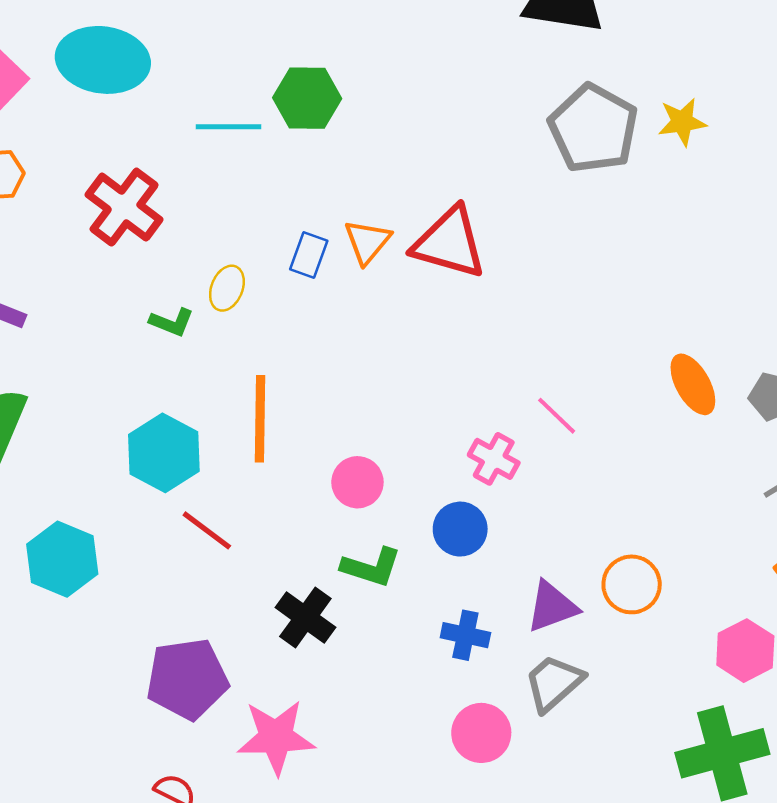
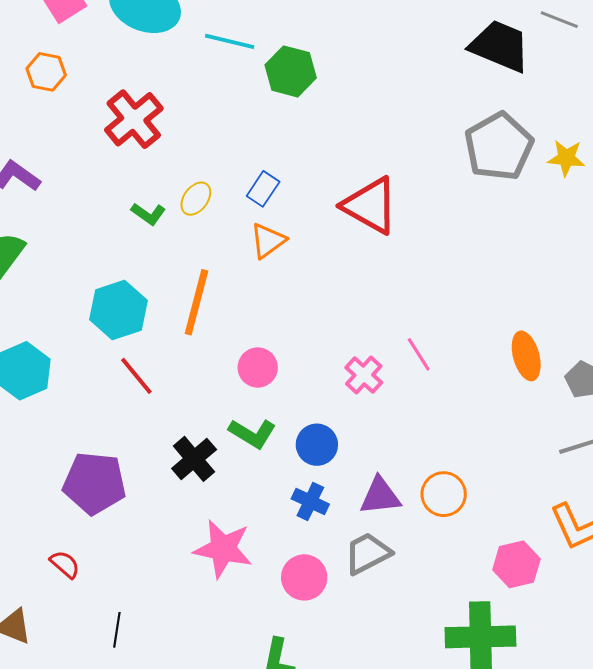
cyan line: (229, 127) -> (230, 41), moved
orange triangle: (367, 242) -> (268, 241), moved
blue circle: (460, 529) -> (317, 445), moved
pink star: (276, 737) -> (223, 549), moved

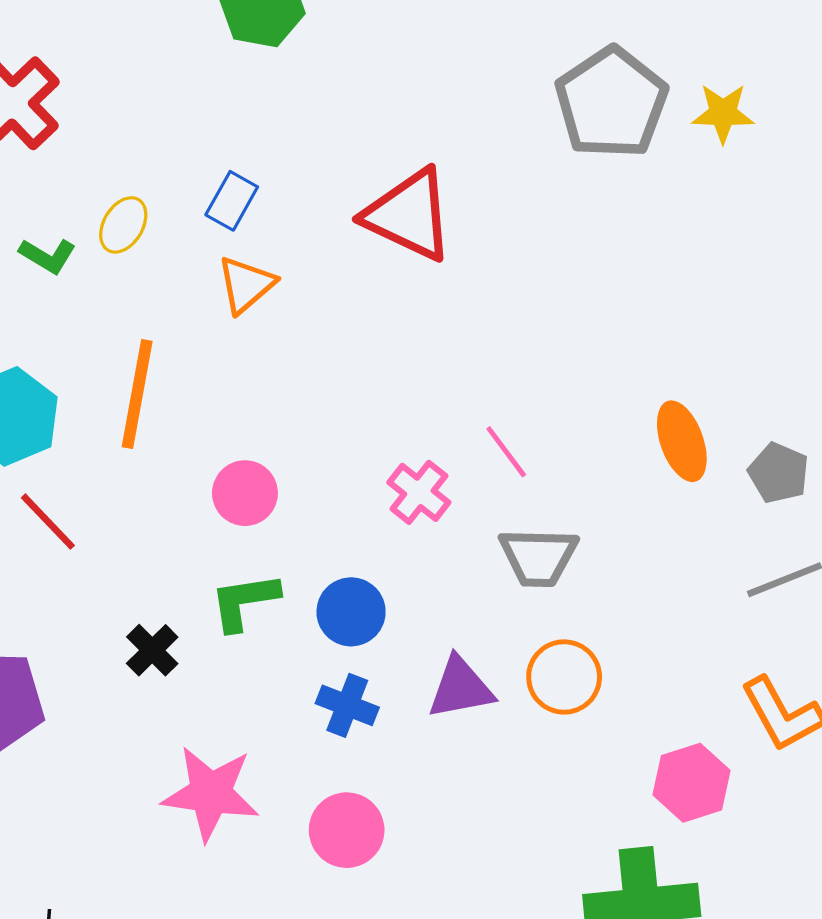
green L-shape: (252, 433) -> (244, 601), turned 144
black cross: (194, 459) -> (152, 650), size x0.7
gray trapezoid: (367, 553) -> (538, 557), moved, turned -147

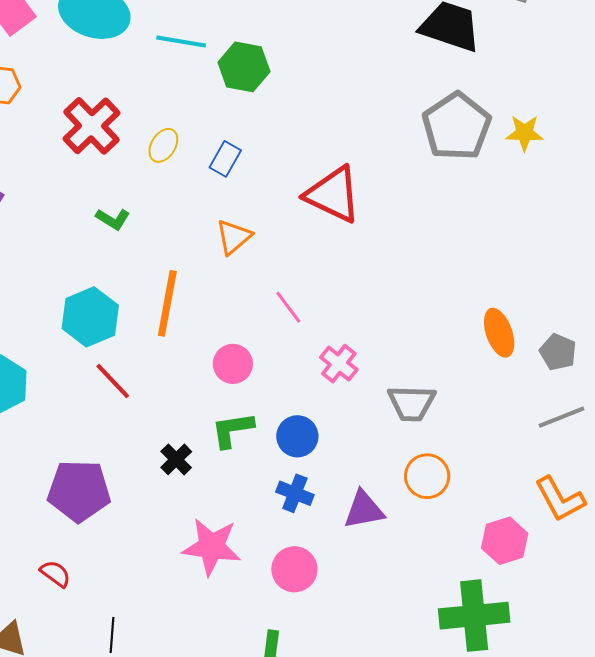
blue rectangle: (232, 201) -> (225, 159), moved
yellow ellipse: (123, 225) -> (163, 145), moved
pink line: (506, 452) -> (288, 307), moved
purple triangle: (461, 688) -> (364, 510), moved

